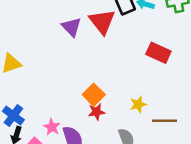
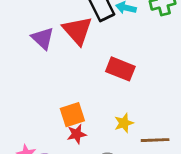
red rectangle: (158, 53) -> (120, 69), moved
orange square: (94, 95) -> (72, 115), turned 30

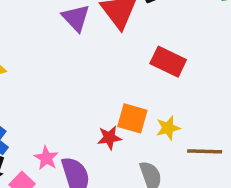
orange square: (72, 115) -> (132, 118), moved, turned 30

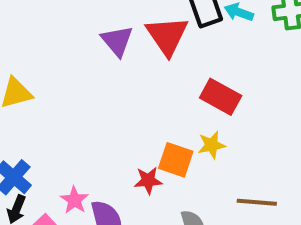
yellow star: (168, 128) -> (212, 145), moved

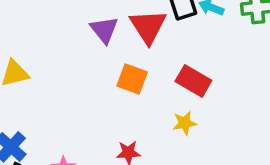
orange square: (176, 160) -> (132, 79), moved

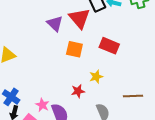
yellow star: (185, 123) -> (96, 77), moved

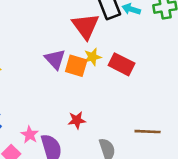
purple triangle: (55, 24) -> (55, 59), moved
yellow star: (96, 77) -> (93, 57), moved

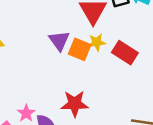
red star: (77, 120) -> (75, 104), size x1.5

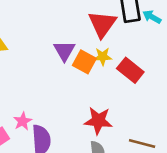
red star: (75, 104) -> (98, 121), moved

